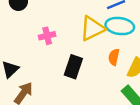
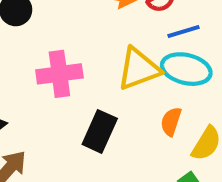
pink cross: (47, 36) -> (59, 74), size x1.5

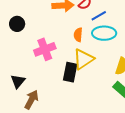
yellow triangle: (139, 69) -> (83, 59), moved
orange semicircle: (171, 122) -> (78, 35), moved

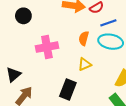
yellow triangle: (83, 59) -> (85, 64), size x0.6
black rectangle: (70, 72) -> (68, 90), moved

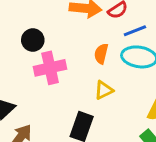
black circle: (23, 16) -> (33, 40), moved

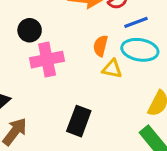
yellow triangle: (104, 90) -> (112, 69), moved, turned 36

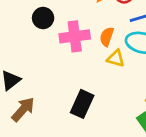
pink cross: (47, 60) -> (75, 36), moved

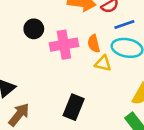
orange semicircle: (107, 37) -> (94, 44), turned -30

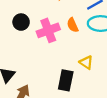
yellow triangle: (103, 63) -> (86, 62), moved, turned 32

